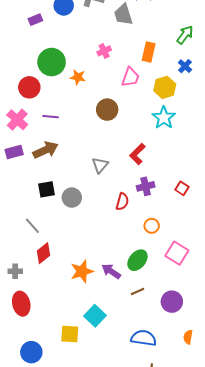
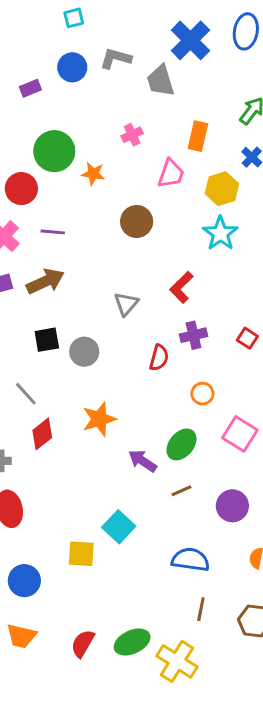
orange star: (82, 271) -> (99, 419), moved

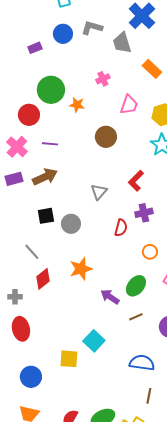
orange rectangle: (198, 136) -> (152, 69), moved, turned -60

